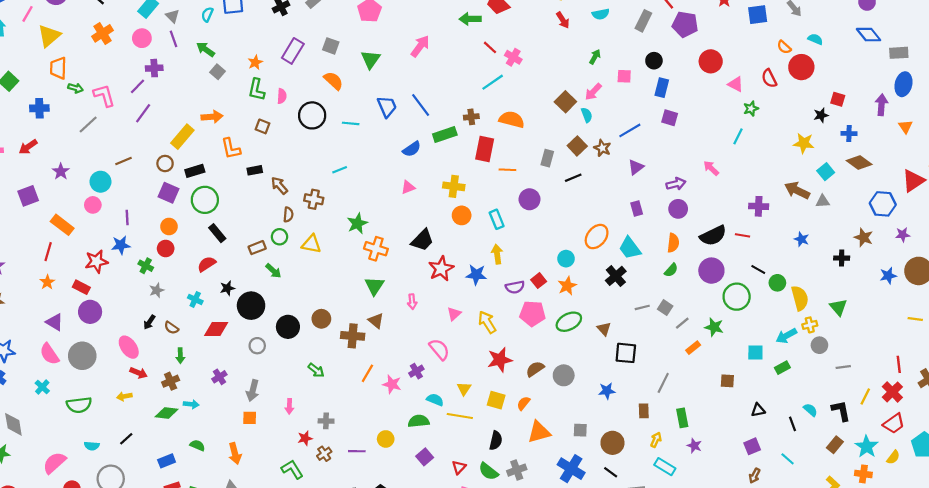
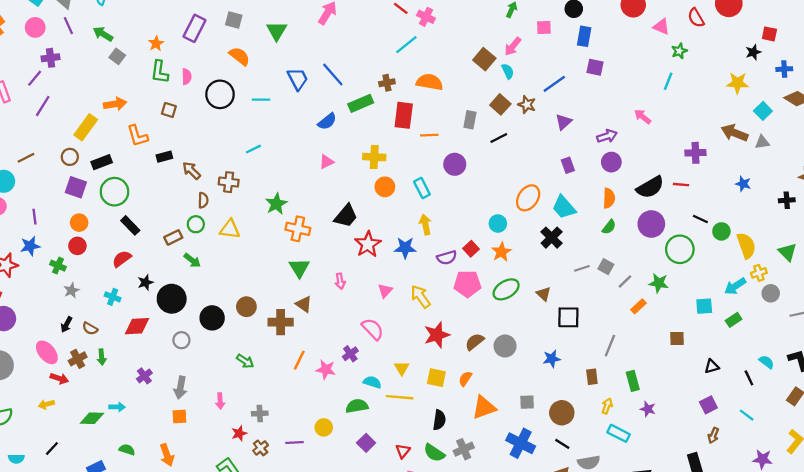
brown cross: (171, 381) -> (78, 359), moved

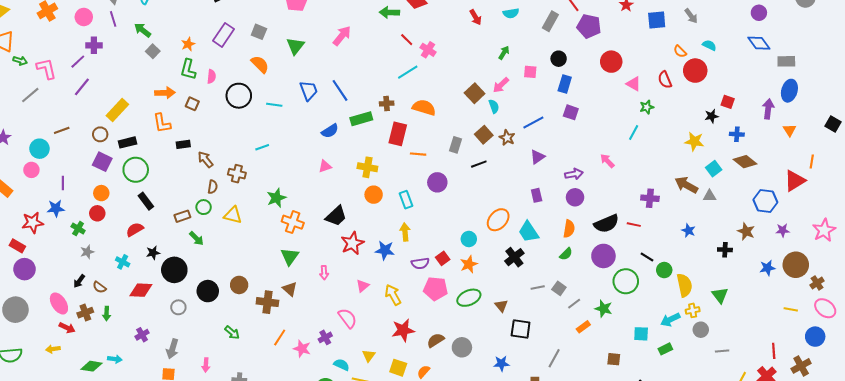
orange arrow: (115, 104) -> (165, 93), moved

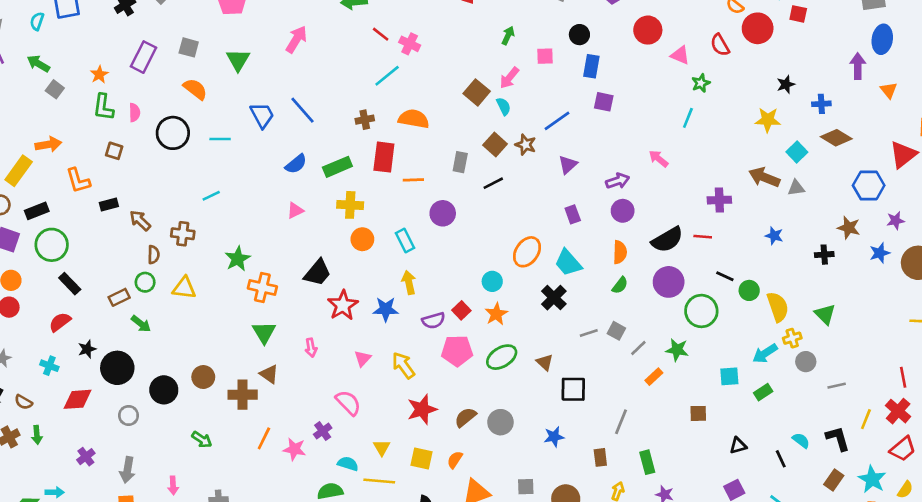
orange arrow: (165, 93) -> (48, 144), moved
red square: (728, 102) -> (798, 14), moved
green rectangle: (361, 119) -> (337, 167), moved
blue star: (767, 268) -> (880, 253), moved

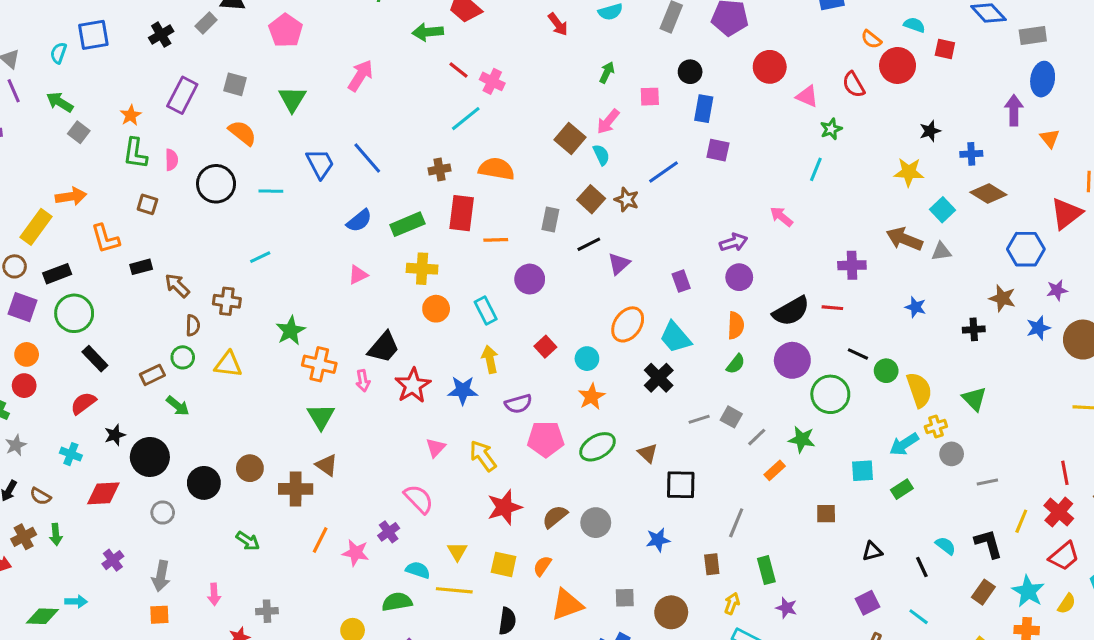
purple triangle: (568, 165) -> (619, 264), moved
red square: (461, 310) -> (545, 347), moved
pink arrow: (311, 348) -> (363, 381), moved

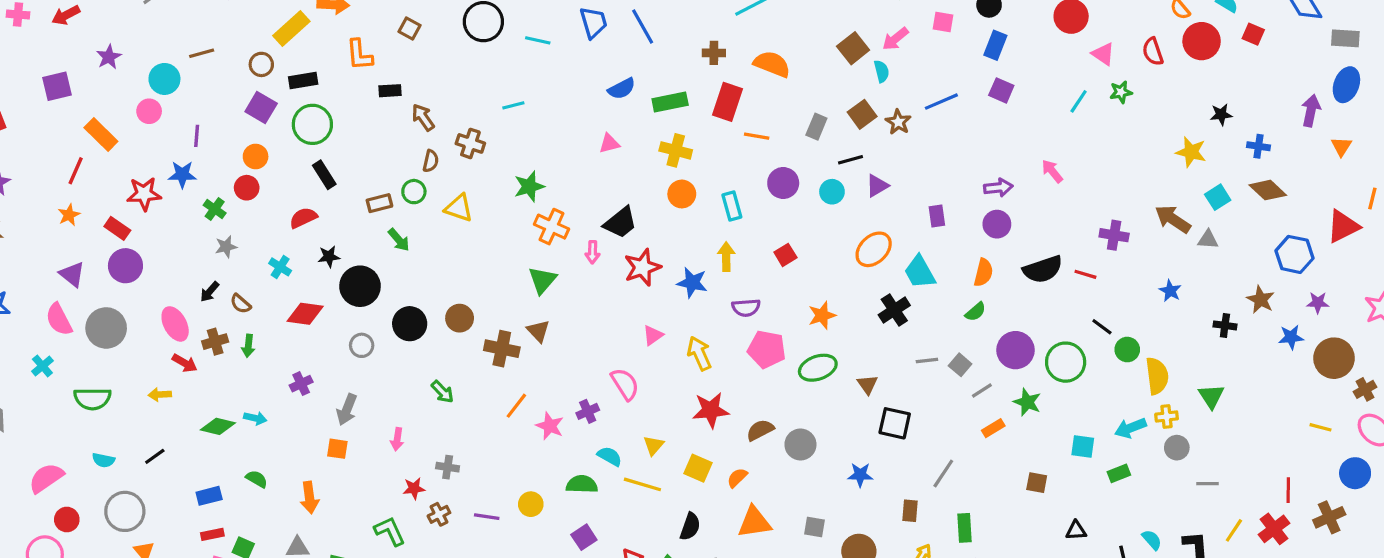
cyan line: (816, 169) -> (1079, 101), moved
cyan circle: (587, 359) -> (832, 192), moved
purple circle: (792, 360) -> (1015, 350), moved

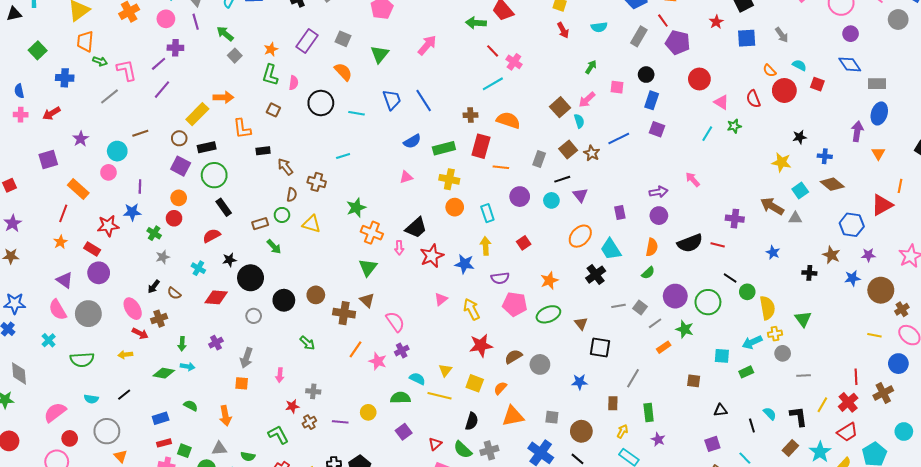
purple triangle: (877, 186) -> (580, 195), turned -35
green arrow: (248, 346) -> (182, 344), moved
pink semicircle: (625, 384) -> (395, 322), moved

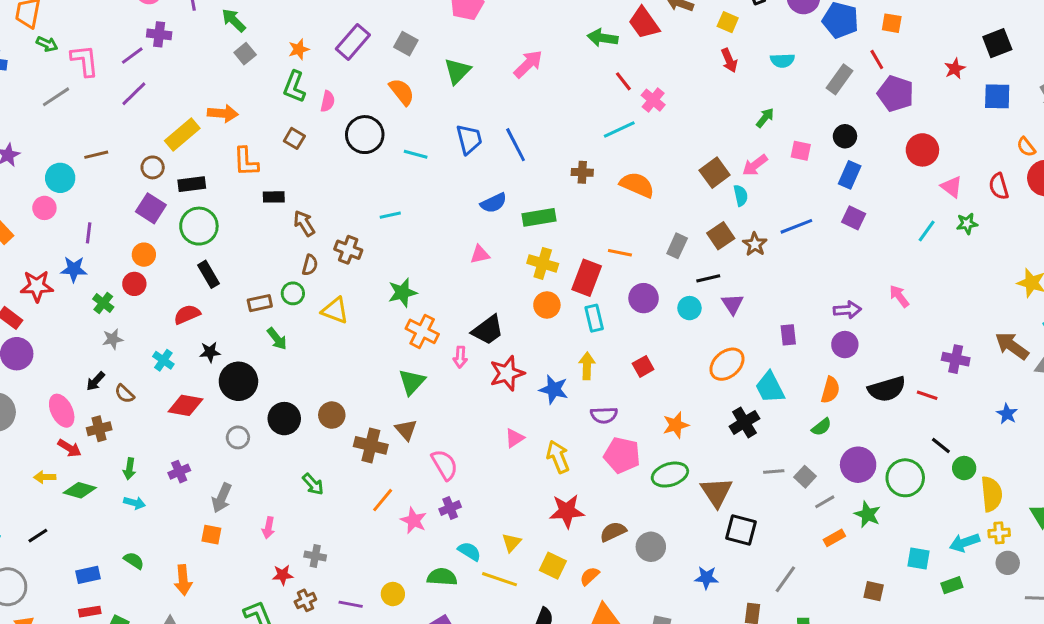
red rectangle: (481, 146) -> (587, 278), moved
brown triangle: (581, 323) -> (717, 492), size x1.6
green diamond: (164, 373) -> (80, 490), moved

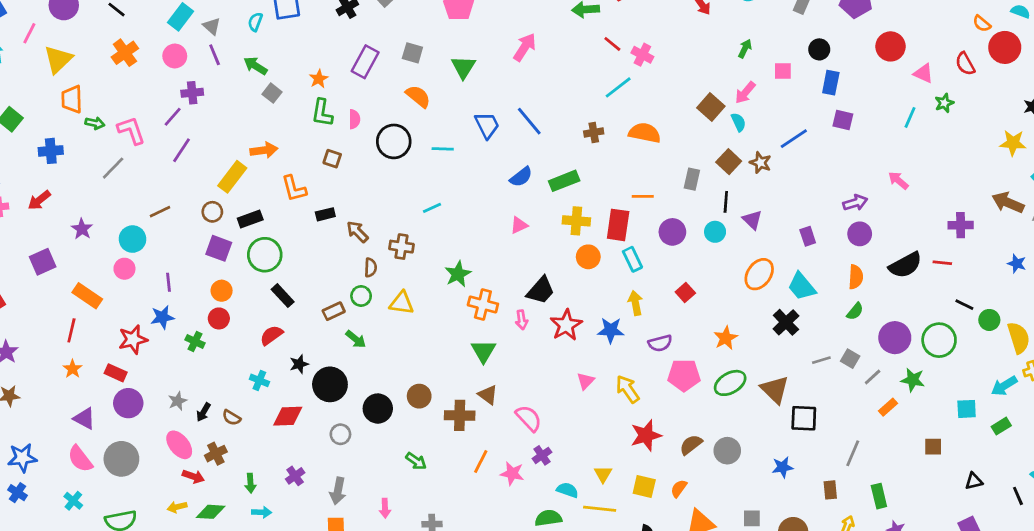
black line: (708, 278) -> (726, 202), turned -60
gray star: (113, 339) -> (178, 401), moved

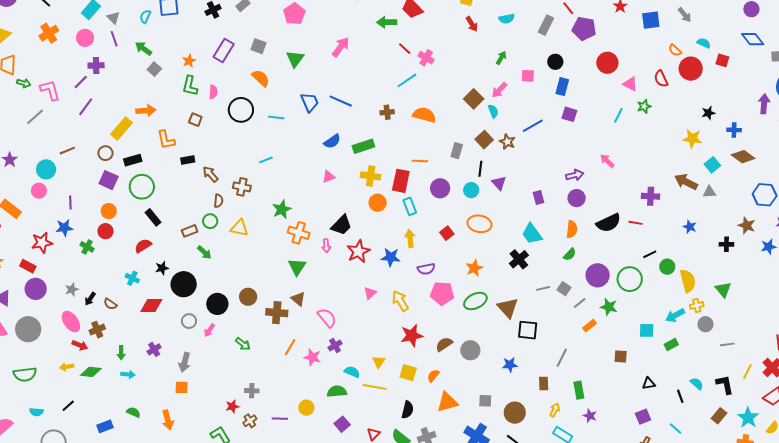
blue line: (529, 121) -> (341, 101), turned -30
orange ellipse: (759, 274) -> (479, 224), moved, turned 60
black line: (964, 305) -> (650, 254), turned -56
pink arrow: (385, 508) -> (209, 330), moved, turned 32

